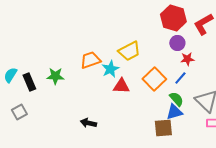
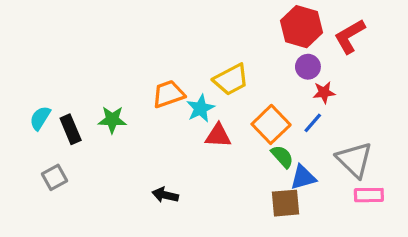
green semicircle: (176, 99) -> (282, 157), moved

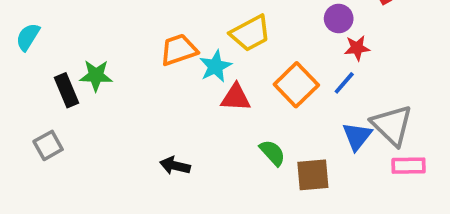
cyan semicircle: (40, 118) -> (28, 37), moved
green star: (112, 120) -> (96, 76), moved
green semicircle: (282, 157) -> (272, 153), moved
blue triangle: (303, 177) -> (357, 136), moved, turned -36

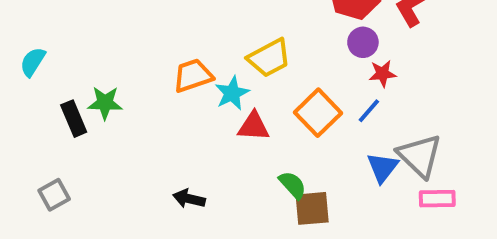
gray square: (48, 145) -> (54, 195), moved
brown square: (313, 175) -> (312, 208), moved

